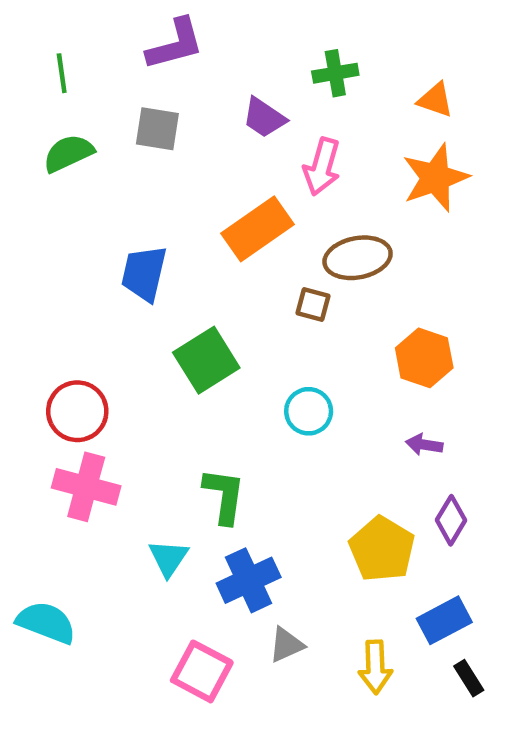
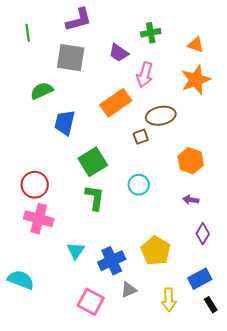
gray square: (157, 129) -> (71, 58), size x1.4
green semicircle: (68, 153) -> (42, 91), moved
brown square: (313, 304) -> (141, 137), turned -35
green L-shape: (224, 496) -> (95, 198), moved
yellow pentagon: (382, 549) -> (156, 251), moved

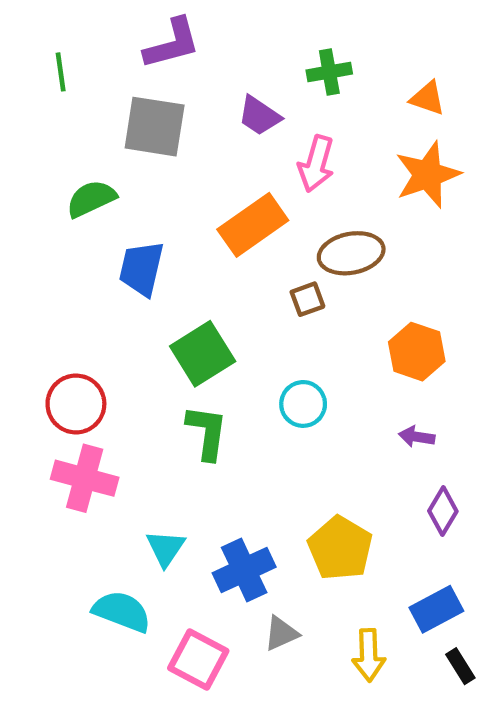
cyan semicircle: (21, 280) -> (122, 611), moved

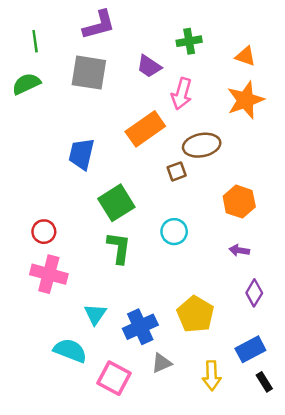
green semicircle: (91, 199) -> (26, 84), moved
red circle: (76, 404) -> (44, 232), size x0.7

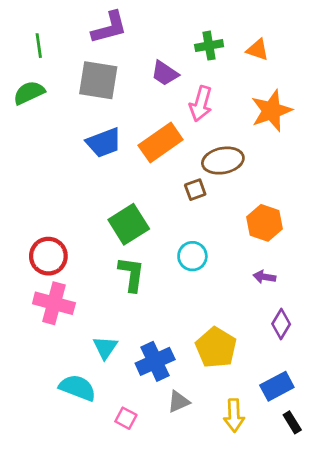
orange triangle: (245, 56) -> (258, 50), moved
blue trapezoid: (81, 154) -> (104, 143), moved, turned -124
red circle: (44, 232) -> (48, 256), size x1.4
pink square: (114, 378) -> (126, 418), size x0.6

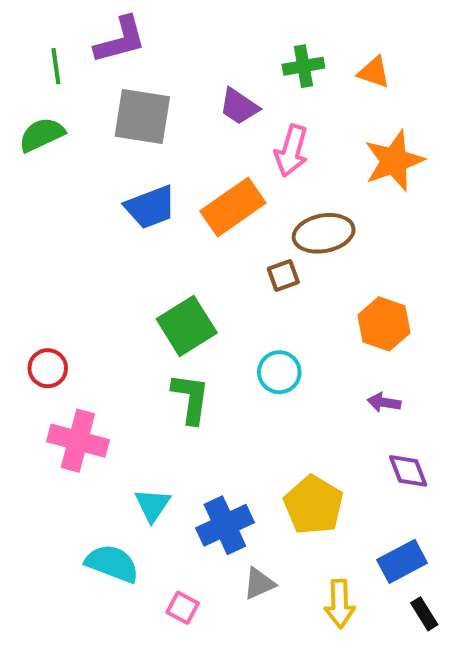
purple L-shape: (109, 28) -> (120, 40), moved
red circle: (48, 256) -> (48, 368), moved, size x0.7
purple diamond: (281, 324) -> (408, 471), turned -52

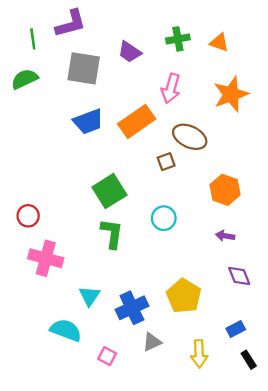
purple trapezoid: (239, 106) -> (130, 52), moved
brown ellipse: (324, 233) -> (190, 137), turned 36
blue rectangle: (402, 561) -> (236, 329), size x0.7

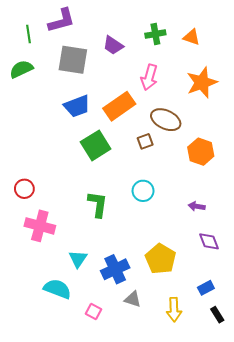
orange hexagon: (225, 190) -> (201, 152), moved
green square: (109, 191) -> (96, 145), moved
gray triangle: (152, 342) -> (133, 299), turned 42

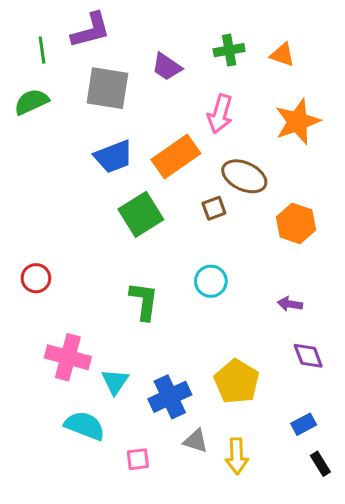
pink cross: (40, 226) -> (68, 357), moved
yellow arrow: (174, 309) -> (237, 456), moved
pink square: (93, 312) -> (138, 459), turned -35

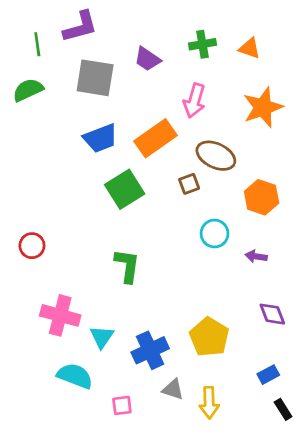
cyan circle: (211, 281) -> (215, 234), moved
purple arrow: (290, 304) -> (256, 256), moved

